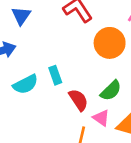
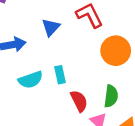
blue triangle: (21, 16) -> (51, 27), moved
green semicircle: (111, 91) -> (111, 96), turned -45

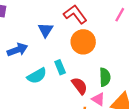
orange circle: (116, 51) -> (83, 42), moved

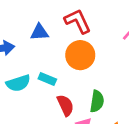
blue triangle: (45, 30) -> (39, 32), turned 42
cyan rectangle: (60, 67) -> (47, 79), turned -56

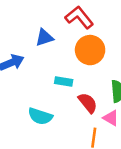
cyan semicircle: (18, 83) -> (40, 116), moved, turned 50

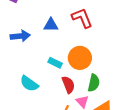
orange circle: (90, 50) -> (80, 58), moved

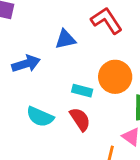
cyan semicircle: (29, 84) -> (40, 117), moved
red semicircle: (68, 85) -> (80, 119), moved

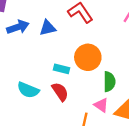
blue arrow: (26, 64) -> (18, 27), moved

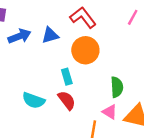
orange circle: (88, 57) -> (85, 50), moved
cyan rectangle: (61, 69) -> (67, 77), turned 63

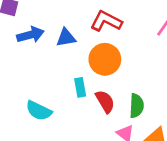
red L-shape: (83, 17) -> (106, 21), turned -32
red semicircle: (67, 100) -> (105, 101), moved

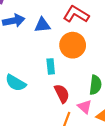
red semicircle: (105, 101) -> (62, 94), moved

